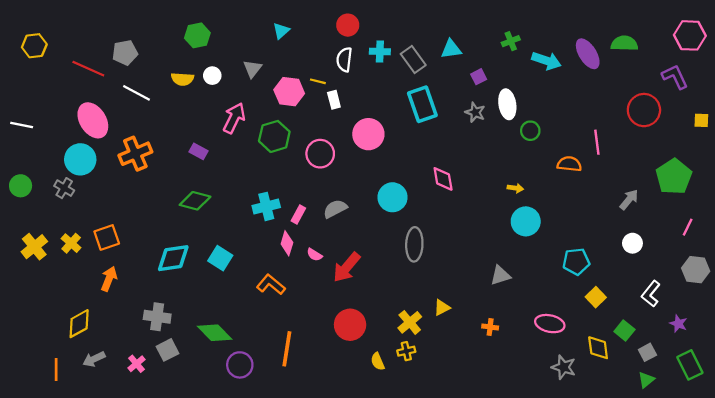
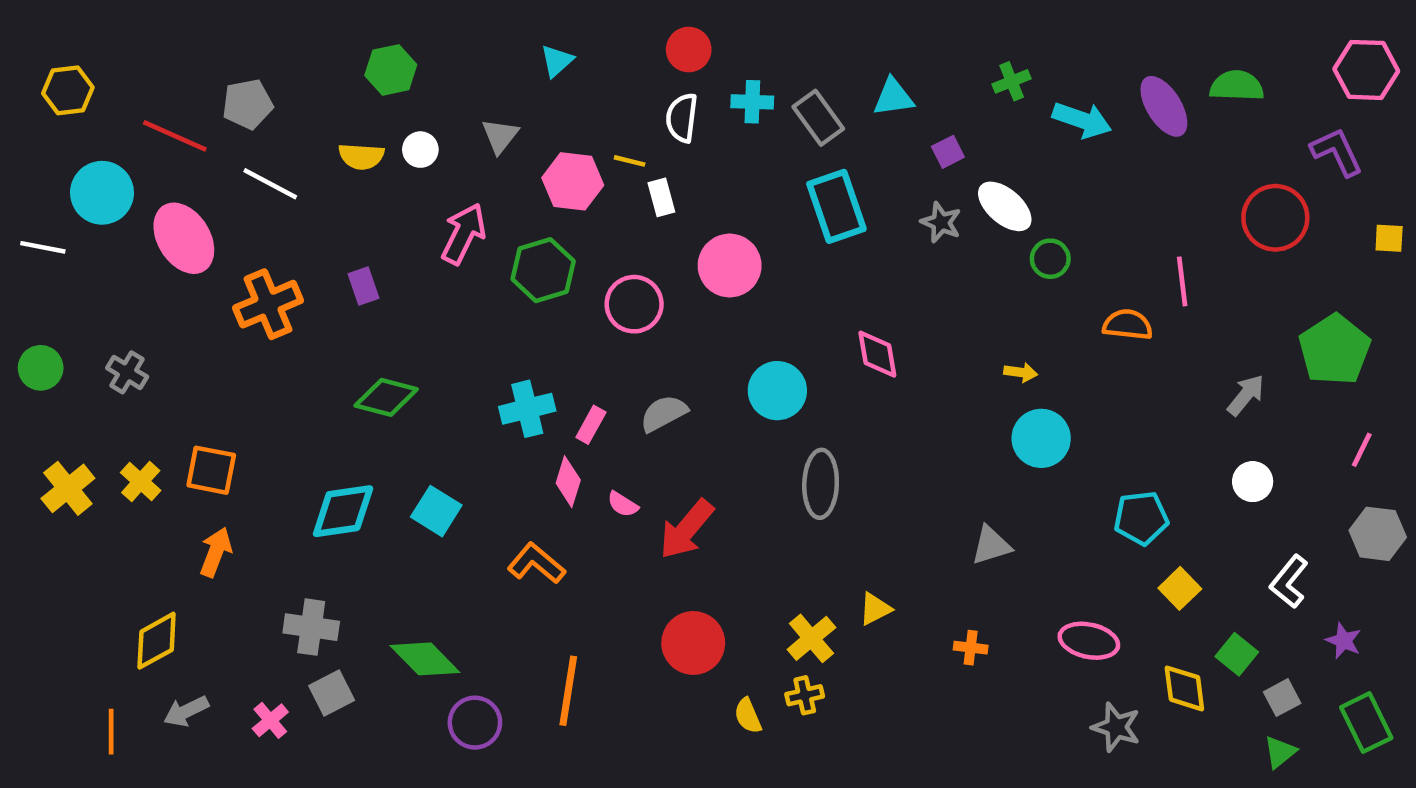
white ellipse: (507, 104) -> (1005, 206), turned -40
purple rectangle: (198, 151) -> (364, 286), moved, turned 42
cyan circle: (80, 159) -> (102, 193), moved
orange square: (107, 237) -> (211, 470), turned 30

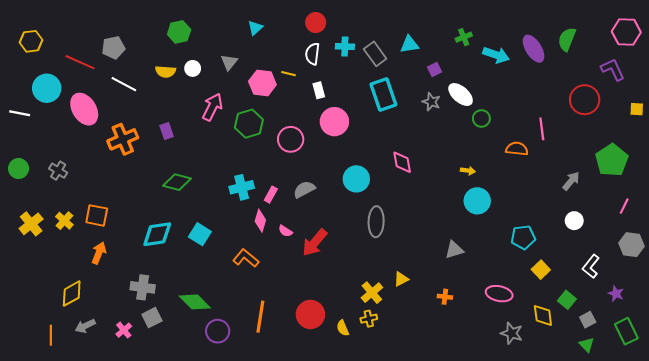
green semicircle: (1237, 86) -> (567, 39), turned -70
white rectangle: (661, 197) -> (319, 90), moved
red circle: (693, 643) -> (310, 314), moved
green triangle: (1280, 752) -> (587, 345), turned -35

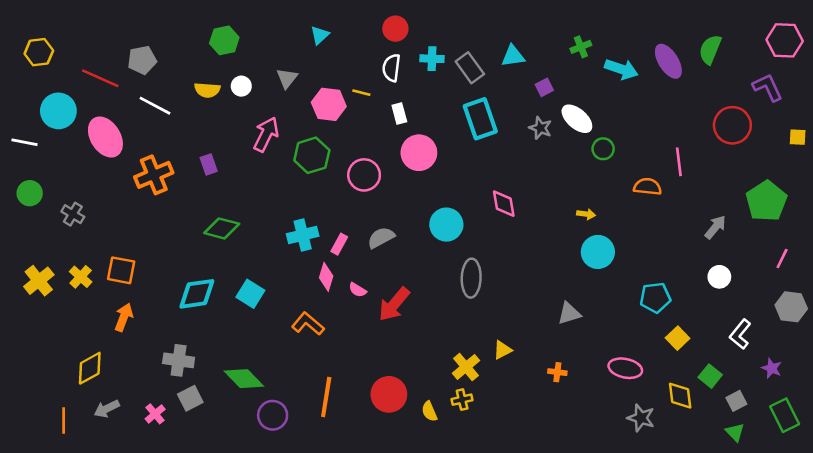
green circle: (19, 169) -> (30, 193), moved

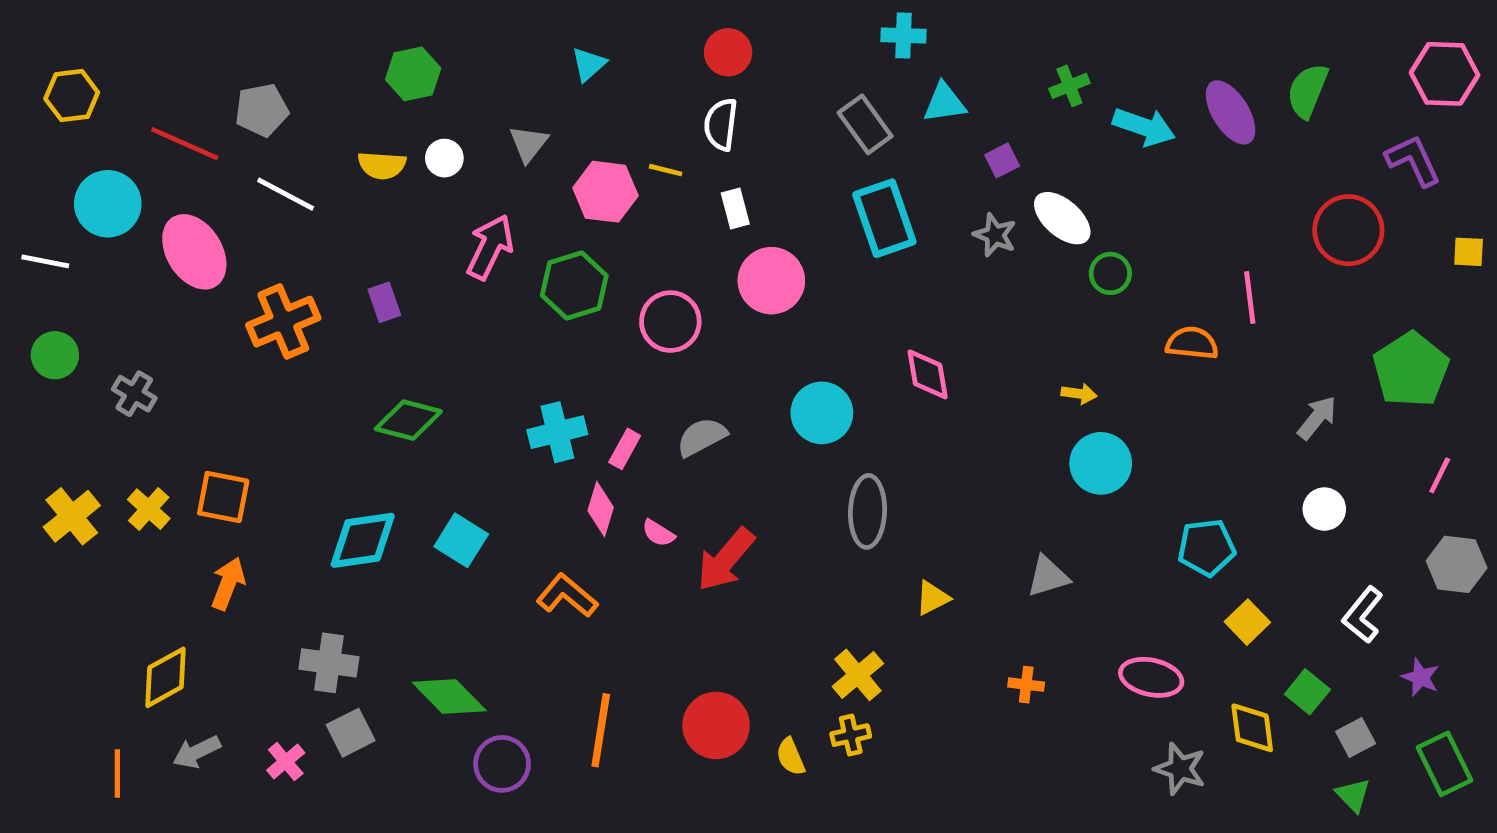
cyan cross: (432, 59) -> (904, 35), moved
yellow triangle: (503, 350) -> (932, 598), moved

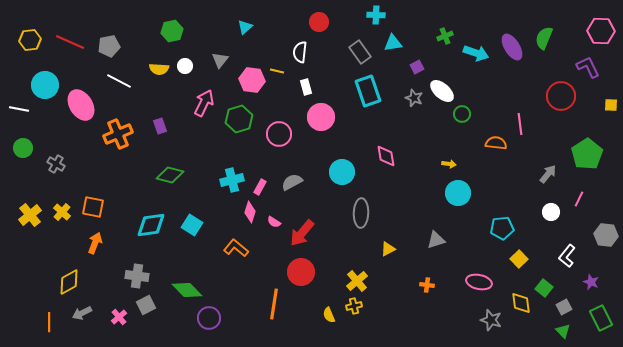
red circle: (728, 52) -> (319, 22), moved
red line: (185, 144) -> (70, 42), moved
pink line: (1440, 475) -> (579, 199), moved
red circle: (716, 725) -> (301, 272), moved
orange line: (601, 730) -> (274, 304), moved

